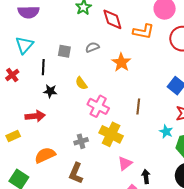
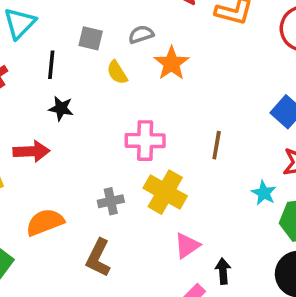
orange star: (121, 62) -> (172, 63), moved
yellow semicircle: (81, 83) -> (117, 72), moved
pink cross: (98, 106) -> (145, 141), turned -30

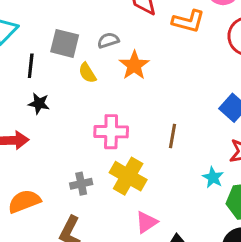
gray square: (91, 38) -> (65, 43), size x1.4

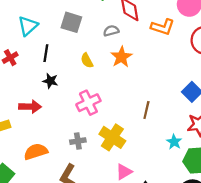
gray semicircle: (108, 40) -> (111, 31), moved
gray square: (65, 43) -> (71, 22), moved
pink cross: (111, 132) -> (88, 103), moved, turned -30

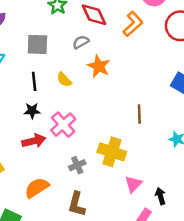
orange L-shape: (163, 27) -> (133, 24), turned -45
black line: (46, 53) -> (34, 81), moved
pink cross: (88, 103) -> (63, 125), moved
red arrow: (30, 107) -> (34, 141), moved

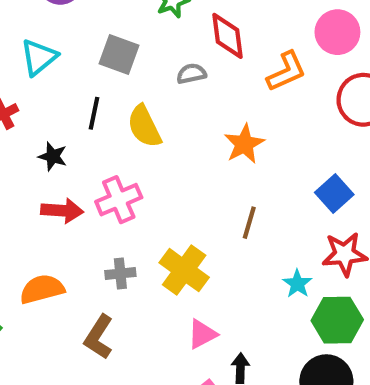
orange star: (99, 66) -> (244, 144), moved
yellow semicircle: (64, 80) -> (144, 126), size x1.5
black star: (32, 111) -> (53, 156), moved

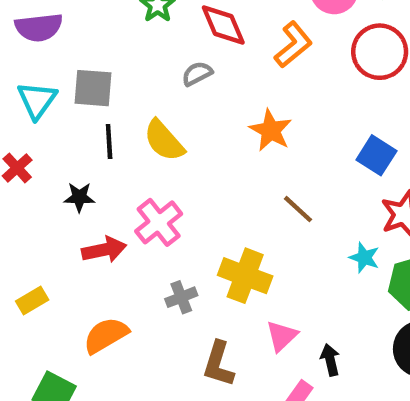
gray square: (119, 55) -> (93, 88), moved
brown line: (249, 223) -> (298, 209), turned -48
brown L-shape: (99, 337) -> (218, 364), moved

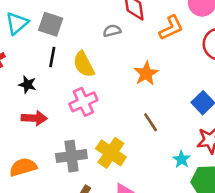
pink cross: (159, 222) -> (83, 102), moved
gray cross: (181, 297) -> (71, 156), size x1.6

